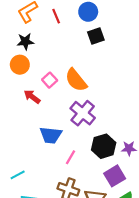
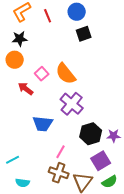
pink line: (71, 157) -> (61, 152), moved

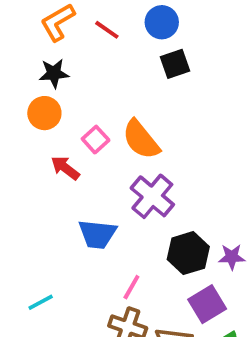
red line: (48, 16) -> (107, 30), turned -32

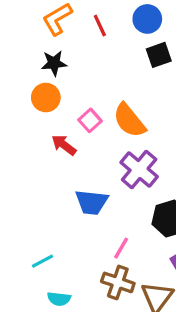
red line: (107, 30) -> (100, 26), turned 30

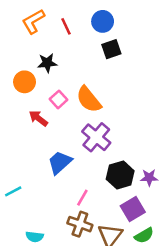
black star: (54, 63) -> (47, 63), moved
blue trapezoid: (92, 202) -> (60, 162), turned 132
cyan line: (43, 261) -> (13, 191), moved

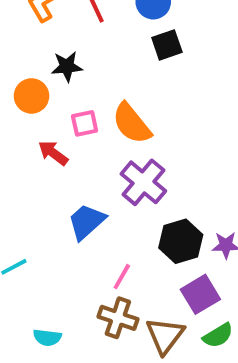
pink square: (59, 99) -> (85, 123), turned 30

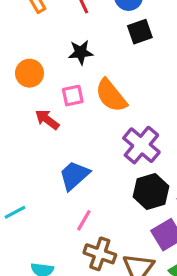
black star: (67, 67) -> (81, 52), moved
purple cross: (143, 182) -> (141, 145), moved
pink line: (122, 277) -> (84, 220), moved

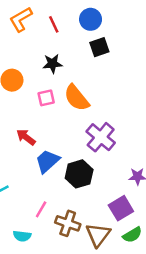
red arrow: (47, 120) -> (26, 137), moved
black hexagon: (151, 191) -> (79, 174), moved
pink line: (84, 220) -> (41, 209), moved

